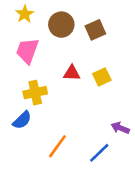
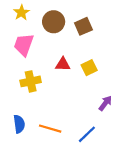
blue semicircle: (22, 120) -> (19, 124), moved, turned -54
purple arrow: (120, 128) -> (105, 103), moved, turned 105
orange line: (57, 146) -> (50, 129), turned 70

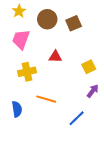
yellow square: (89, 68) -> (89, 67), moved
orange line: (50, 129) -> (46, 99), moved

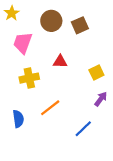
yellow star: (19, 11) -> (12, 13), moved
orange line: (46, 99) -> (50, 108), turned -54

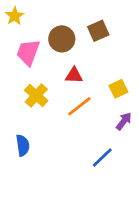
brown circle: (51, 21) -> (62, 39), moved
yellow cross: (29, 78) -> (36, 96), turned -36
orange line: (50, 108) -> (79, 106), moved

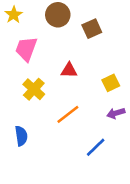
brown circle: (62, 39) -> (58, 15), moved
orange line: (79, 106) -> (68, 114), moved
purple arrow: (124, 121) -> (116, 113), turned -144

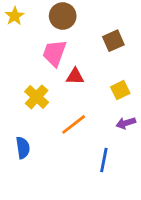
brown square: (92, 29) -> (113, 41), moved
pink trapezoid: (26, 49) -> (54, 53), moved
blue line: (96, 147) -> (104, 160), turned -35

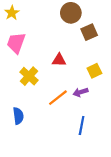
brown circle: (63, 16) -> (71, 13), moved
pink trapezoid: (54, 53) -> (16, 43), moved
purple arrow: (126, 123) -> (80, 92), moved

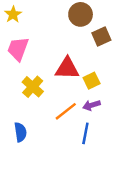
red triangle: (59, 60) -> (67, 68), size x1.5
yellow square: (94, 71) -> (92, 81), moved
blue line: (82, 125) -> (85, 133), moved

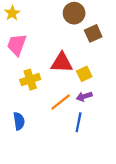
yellow cross: (33, 87) -> (30, 80), turned 30

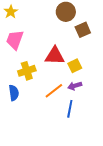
blue semicircle: (19, 121) -> (14, 93), moved

